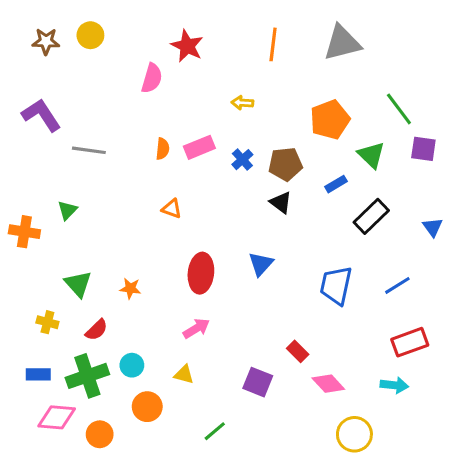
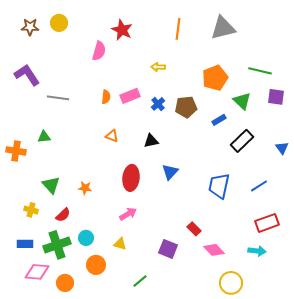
green line: (399, 109) -> (260, 71), turned -40
black triangle: (281, 203) -> (151, 141), moved, turned -49
green triangle: (67, 210) -> (44, 137), turned 40

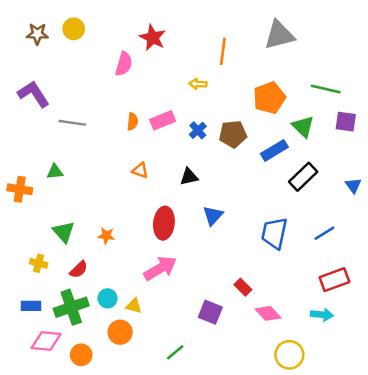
orange line: (178, 29) -> (223, 51), moved
blue rectangle: (219, 120) -> (274, 150), size x1.5
pink arrow: (128, 214) -> (160, 268), size x1.5
yellow triangle: (120, 244) -> (134, 306), moved

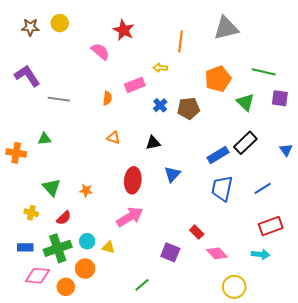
pink semicircle: (124, 64) -> (100, 51), turned -66
pink rectangle: (163, 120) -> (135, 85), moved
blue rectangle: (274, 150) -> (218, 155), moved
orange circle: (120, 332) -> (85, 269), moved

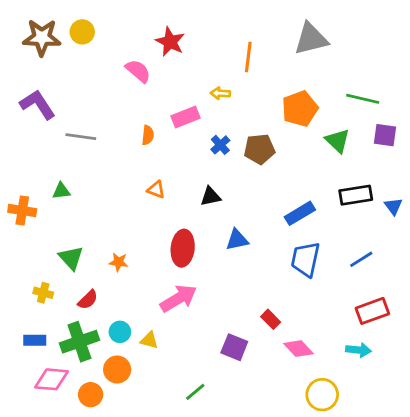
brown star: (30, 27) -> (42, 37), size x1.5
black rectangle: (245, 143) -> (356, 195), moved, turned 35
blue triangle: (172, 174) -> (237, 240), turned 36

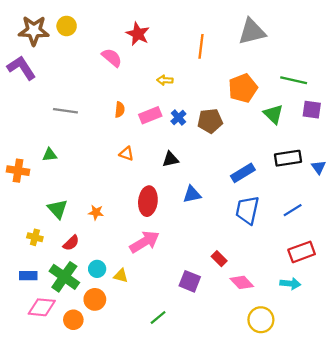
yellow arrow: (220, 93) -> (165, 80), moved
purple L-shape: (38, 104) -> (21, 68), moved
pink rectangle: (185, 117) -> (150, 115), moved
green cross: (79, 342) -> (64, 277), turned -36

